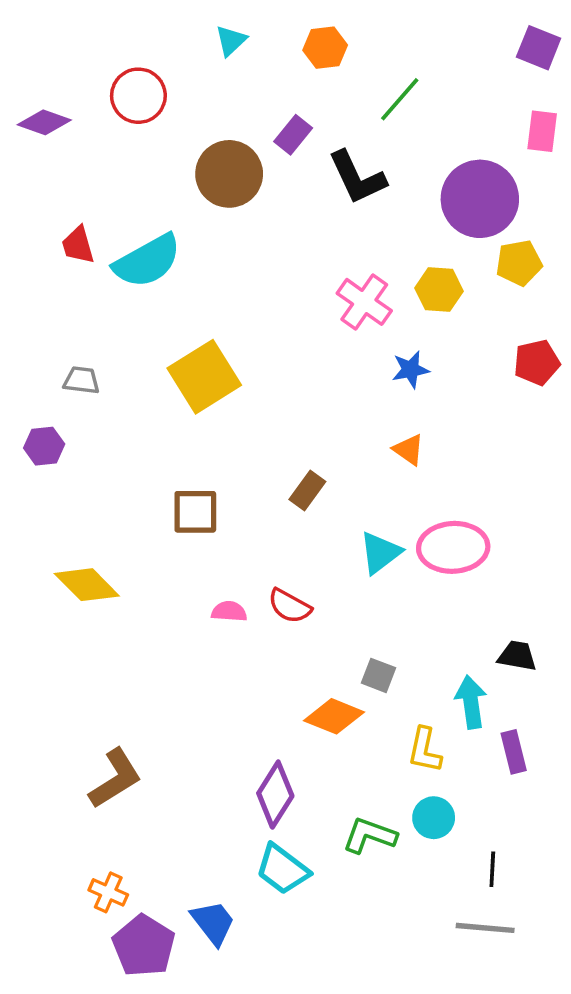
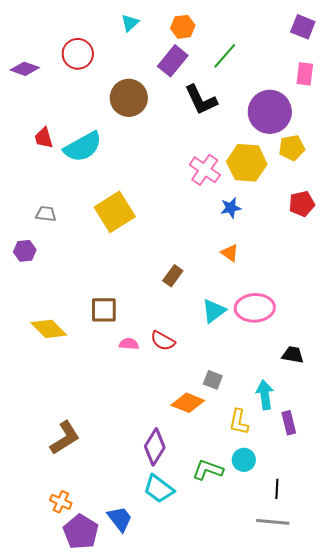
purple rectangle: (293, 135) -> (173, 61), moved, size x1.4
yellow hexagon: (439, 290) -> (247, 163), size x1.5
brown square: (195, 512) -> (104, 310), moved
black trapezoid: (517, 656) -> (293, 355), moved

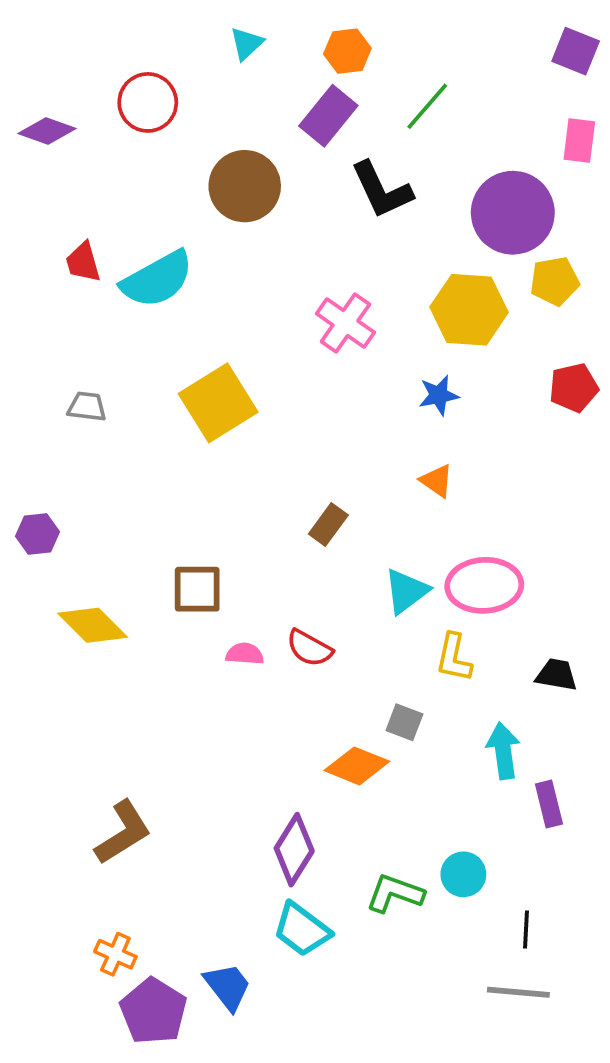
pink cross: (205, 170) -> (345, 323), moved
purple hexagon: (25, 251) -> (37, 534), moved
yellow L-shape: (239, 422) -> (454, 658), moved

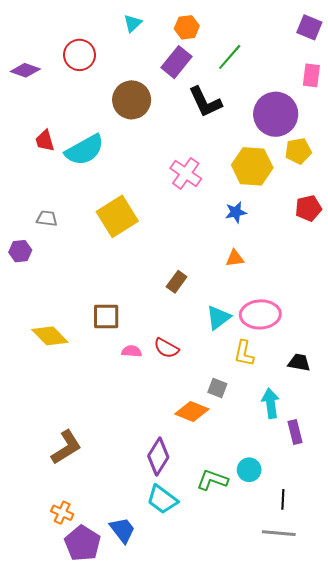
orange triangle: (437, 481) -> (235, 258), turned -42
purple hexagon: (37, 534) -> (20, 251), moved

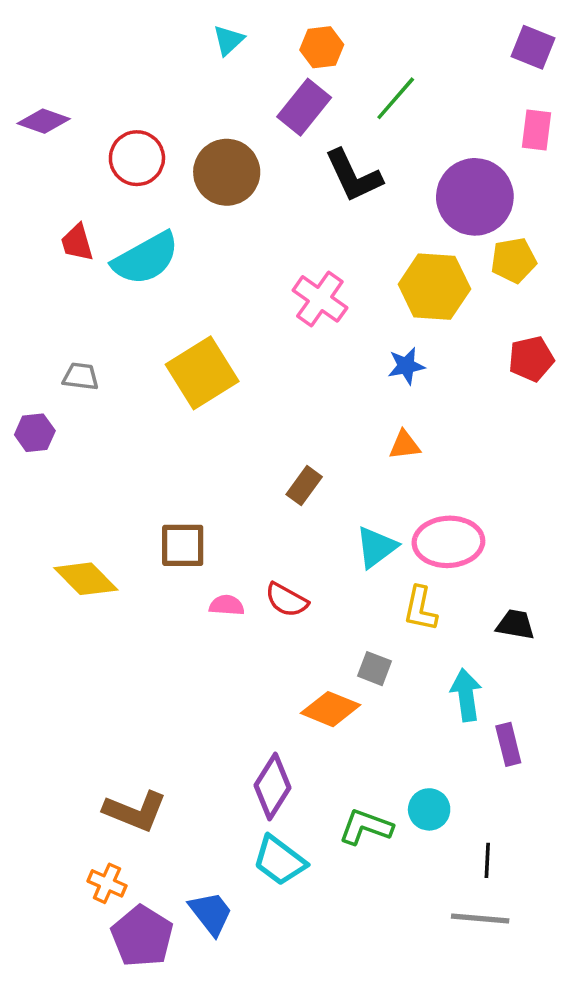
red circle: (79, 55) -> (137, 158), moved
brown L-shape: (66, 447) -> (135, 811), moved, turned 54

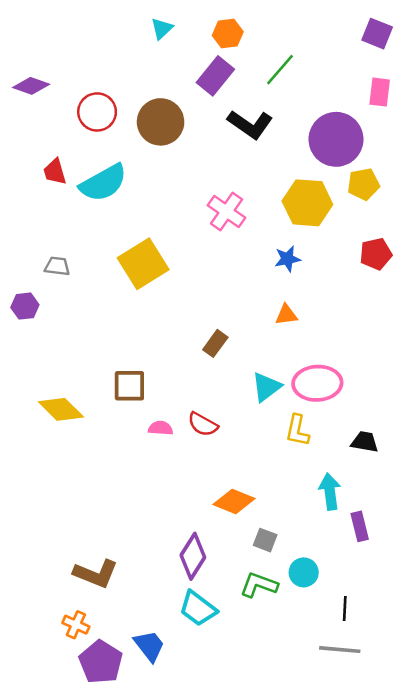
black L-shape: (353, 176) -> (250, 124), turned -30
gray square: (375, 669) -> (265, 540), moved

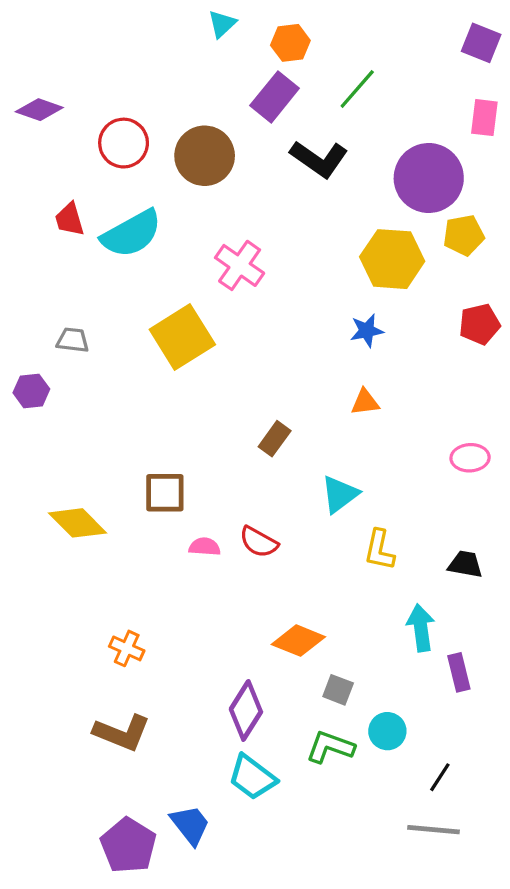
cyan triangle: (162, 29) -> (222, 24), moved
pink cross: (226, 212) -> (240, 265), moved
pink ellipse: (317, 383) -> (470, 458), moved, size x0.6
black line: (345, 609) -> (440, 777), turned 30
orange cross: (76, 625) -> (127, 648), moved

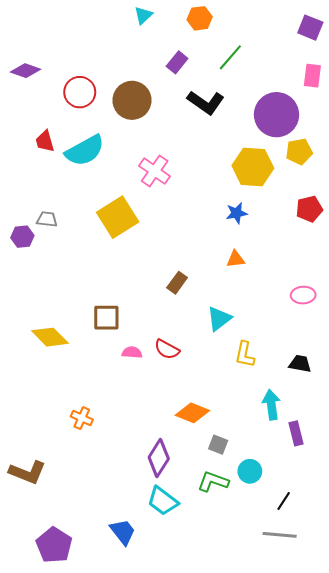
orange hexagon: (290, 43) -> (200, 18), moved
purple rectangle: (275, 97) -> (177, 62), size x0.7
purple hexagon: (31, 391) -> (22, 237), moved
brown L-shape: (122, 733) -> (27, 472), moved
purple pentagon: (128, 846) -> (54, 545), moved

